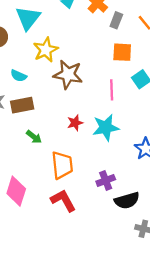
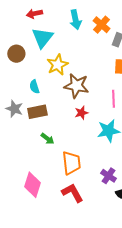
cyan semicircle: (19, 76) -> (34, 87), turned 48
red star: (75, 123) -> (81, 113), moved
purple cross: (106, 180) -> (109, 176), turned -35

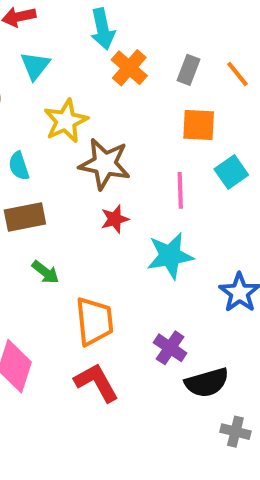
orange cross: (102, 25) -> (129, 68), moved
cyan triangle: (42, 38) -> (35, 66), size x0.7

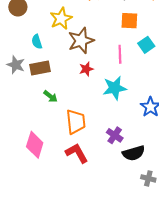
brown star: (105, 164) -> (81, 41), turned -30

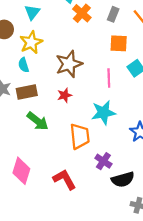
yellow star: (61, 19) -> (31, 42), moved
red star: (86, 69) -> (65, 95), moved
green arrow: (50, 96) -> (38, 121), size x1.5
orange trapezoid: (76, 122) -> (80, 136), moved

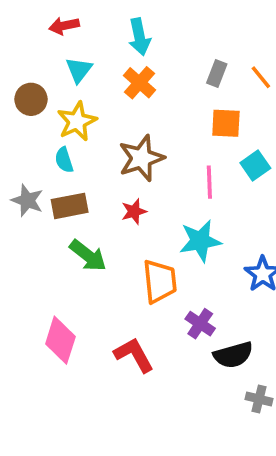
orange cross: (82, 13) -> (139, 83), moved

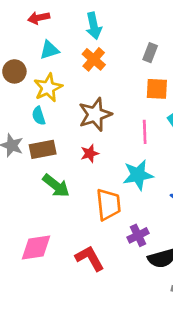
cyan triangle: (79, 70) -> (49, 50), turned 35
purple cross: (200, 324) -> (138, 235), turned 30
pink diamond: (60, 340) -> (36, 247), turned 64

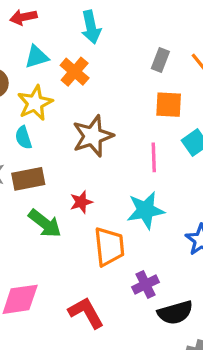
orange cross: (94, 59) -> (75, 72), moved
red star: (90, 153) -> (81, 202), moved

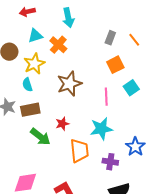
orange square: (169, 105) -> (115, 65), turned -30
purple cross: (146, 285) -> (110, 162), moved, turned 35

